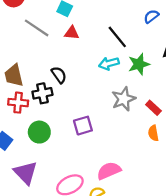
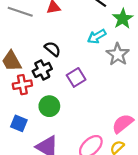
cyan arrow: (109, 63) -> (97, 36), moved
purple square: (83, 126) -> (76, 77), moved

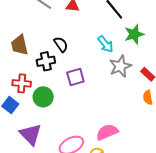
cyan arrow: (97, 36) -> (105, 44), turned -114
red cross: (22, 85) -> (22, 83), moved

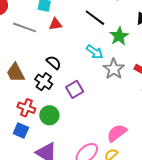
black cross: (46, 61) -> (44, 82), turned -30
red cross: (22, 83) -> (26, 108), turned 30

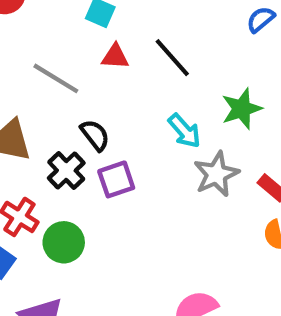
black line: (95, 18) -> (172, 58), moved
gray line: (25, 27) -> (56, 78), moved
purple square: (75, 89) -> (116, 179), moved

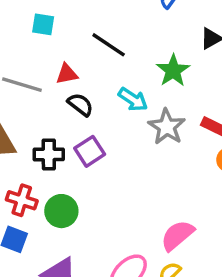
red triangle: (115, 56) -> (67, 74), moved
black semicircle: (95, 135) -> (80, 105), moved
black cross: (66, 171) -> (49, 154), turned -32

